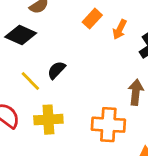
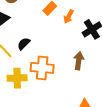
orange cross: (108, 125) -> (42, 68), moved

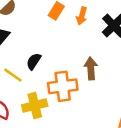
brown arrow: (79, 61) -> (91, 68), moved

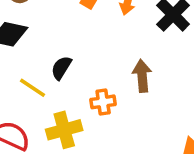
orange cross: (63, 86) -> (103, 102), size x0.6

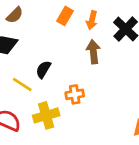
brown arrow: (142, 76) -> (93, 52), moved

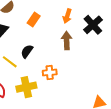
orange rectangle: (65, 16) -> (34, 20), moved

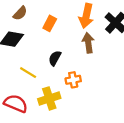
orange arrow: (67, 16) -> (86, 16), size x1.5
black semicircle: (27, 51) -> (55, 58), moved

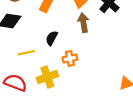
yellow line: (28, 73) -> (26, 53), turned -42

